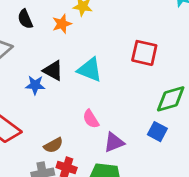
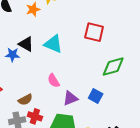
blue square: (157, 132) -> (96, 96), moved

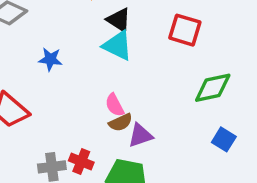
black triangle: (26, 44) -> (119, 20), moved
blue square: (96, 96) -> (224, 139), moved
brown semicircle: (25, 100) -> (121, 122), moved

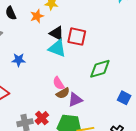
red square: (185, 30) -> (77, 37), moved
green diamond: (213, 88) -> (100, 69), moved
red cross: (81, 161) -> (42, 118), turned 32

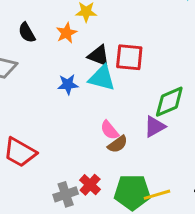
blue star: (19, 60) -> (68, 84), moved
purple triangle: (75, 100) -> (155, 127), moved

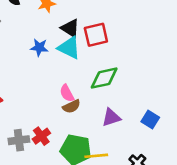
red square: (129, 57) -> (96, 35), turned -30
green diamond: (169, 102) -> (104, 78), moved
purple triangle: (155, 127) -> (111, 118), moved

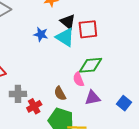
pink semicircle: (67, 93) -> (78, 79), moved
brown semicircle: (71, 106) -> (60, 93), moved, turned 80
gray cross: (19, 140) -> (18, 94), moved

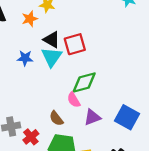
cyan triangle: (65, 37) -> (52, 57), turned 42
blue square: (124, 103) -> (127, 117), size x1.5

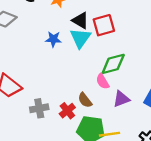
red cross: (31, 137) -> (67, 111), moved

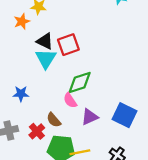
blue star: (53, 39) -> (21, 94), moved

